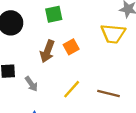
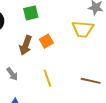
yellow line: (72, 89) -> (47, 78), turned -60
brown line: (109, 93) -> (91, 81), moved

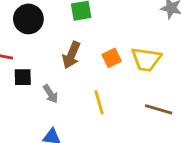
yellow trapezoid: (83, 29) -> (146, 59), moved
orange square: (46, 41) -> (112, 58), moved

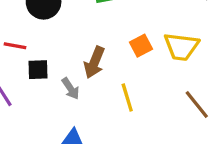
brown arrow: (71, 55) -> (94, 62), moved
brown line: (159, 109) -> (197, 105), turned 36

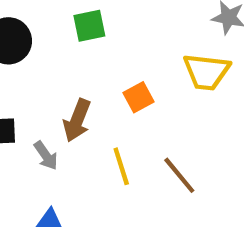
yellow trapezoid: (181, 47) -> (206, 72), moved
brown line: (197, 105) -> (179, 175), moved

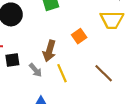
yellow line: (121, 166) -> (62, 73), moved

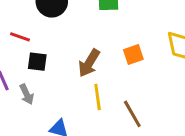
gray arrow: (36, 70) -> (27, 94), moved
brown line: (104, 73) -> (132, 114), moved

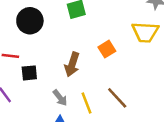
gray arrow: (27, 94) -> (60, 98), moved
yellow line: (98, 97) -> (87, 103), moved

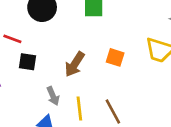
orange square: (107, 49) -> (115, 57), turned 35

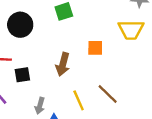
gray arrow: (53, 96) -> (40, 106), moved, turned 56

